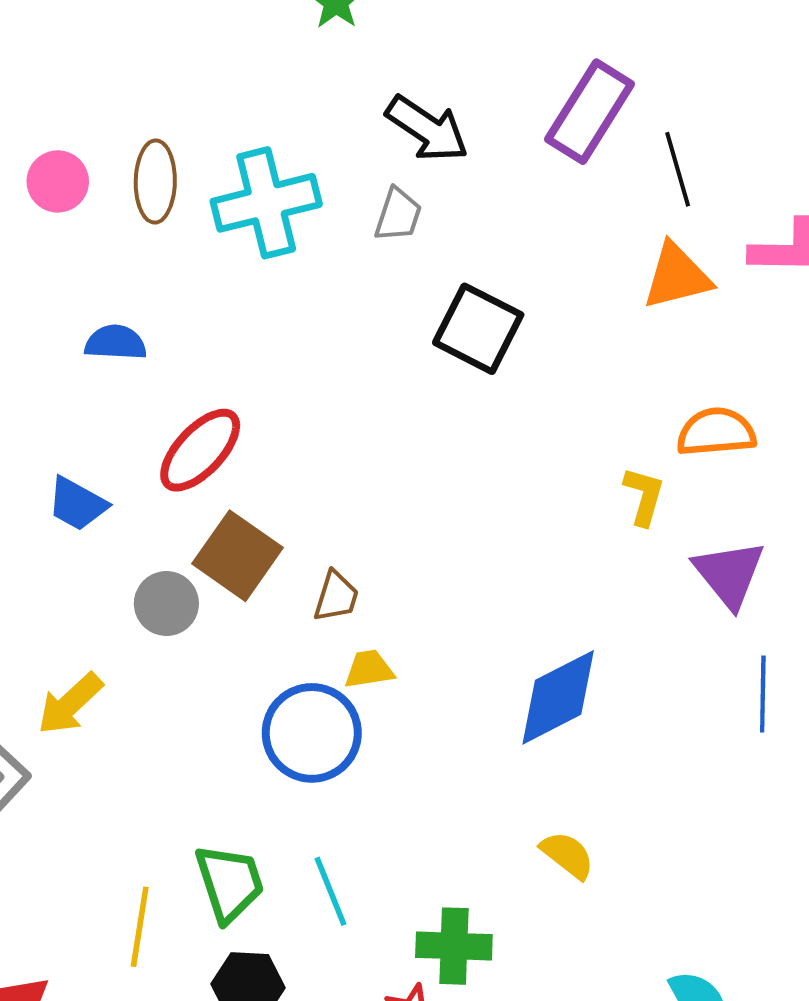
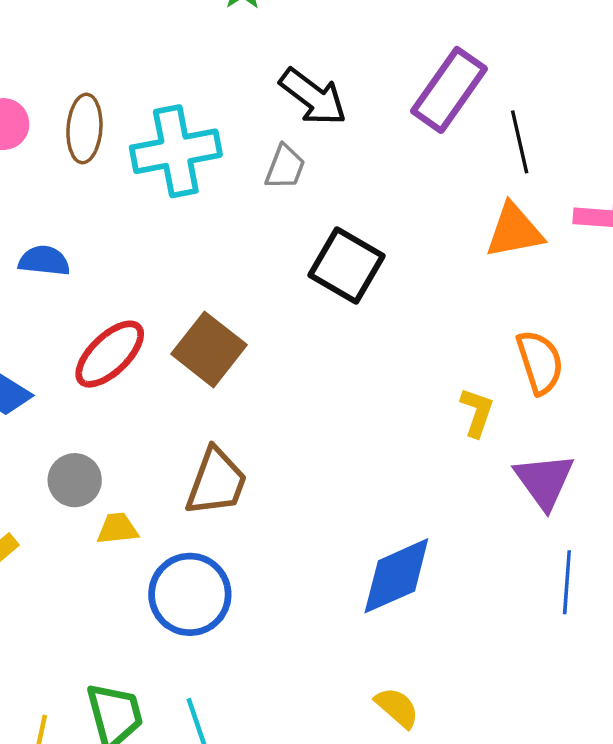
orange semicircle: (716, 432) -> (540, 362), turned 74
brown square: (237, 556) -> (209, 349), moved
brown trapezoid: (336, 596) -> (216, 482), size x1.6
yellow trapezoid: (369, 669) -> (117, 529), moved

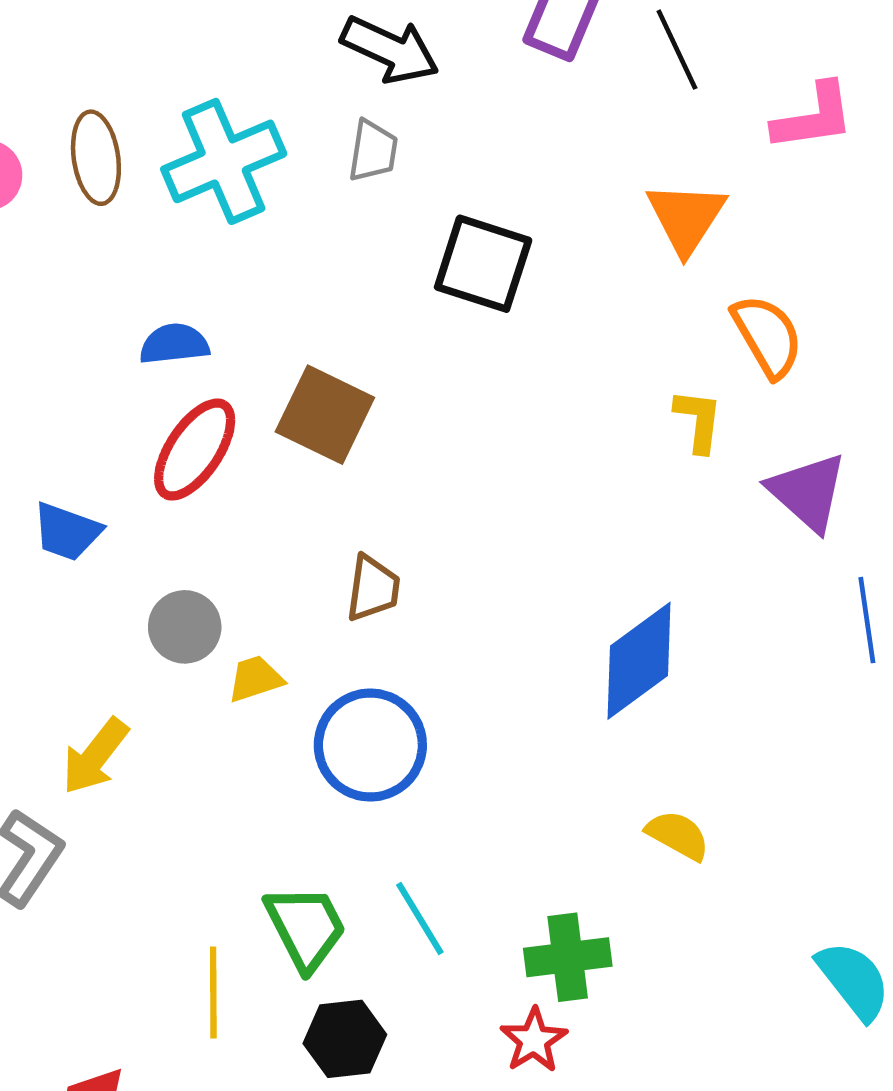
orange triangle: (514, 231) -> (686, 218), moved, turned -34
blue semicircle: (44, 261) -> (174, 344), moved
brown trapezoid: (216, 482) -> (373, 588), size x0.7

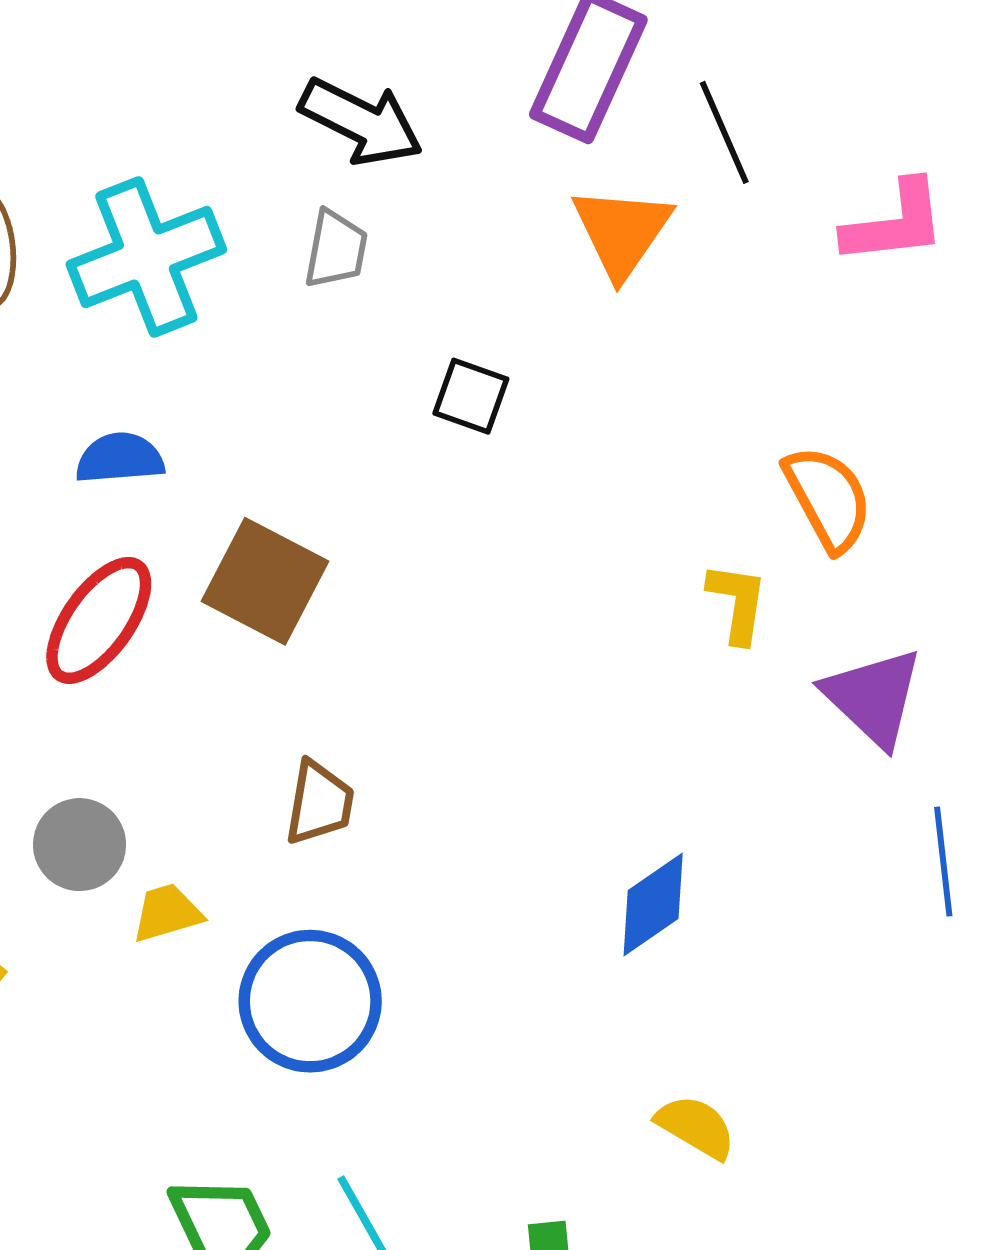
orange triangle: (686, 218) -> (622, 232), moved
black square: (483, 264) -> (471, 396), size x0.6
blue semicircle: (174, 344) -> (120, 458), moved
blue diamond: (639, 661) -> (653, 905), size x0.7

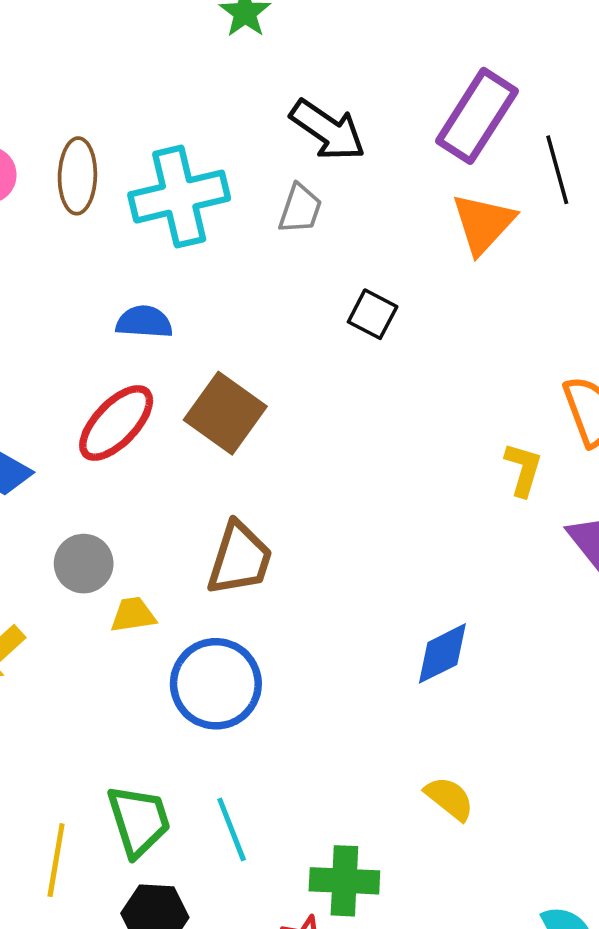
brown trapezoid: (319, 803) -> (240, 559), size x1.4

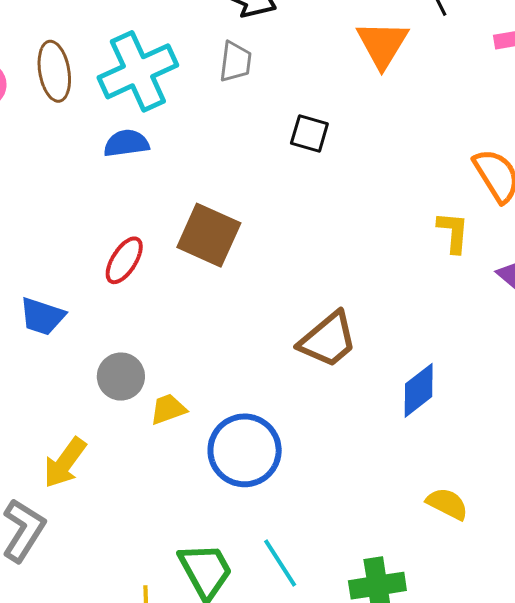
blue semicircle: (144, 322) -> (126, 143), moved
red ellipse: (116, 423) -> (124, 260), size x0.7
brown trapezoid: (240, 559) -> (328, 340), moved, turned 44

